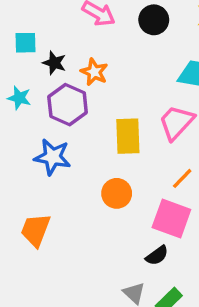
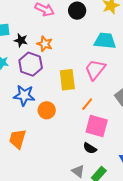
orange line: (182, 178) -> (87, 104), moved
orange circle: (117, 193) -> (47, 110), moved
black semicircle: (157, 255) -> (90, 148), turned 72

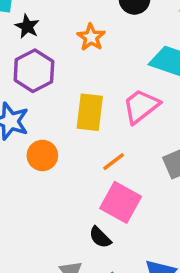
orange star: (45, 44) -> (91, 37), moved

